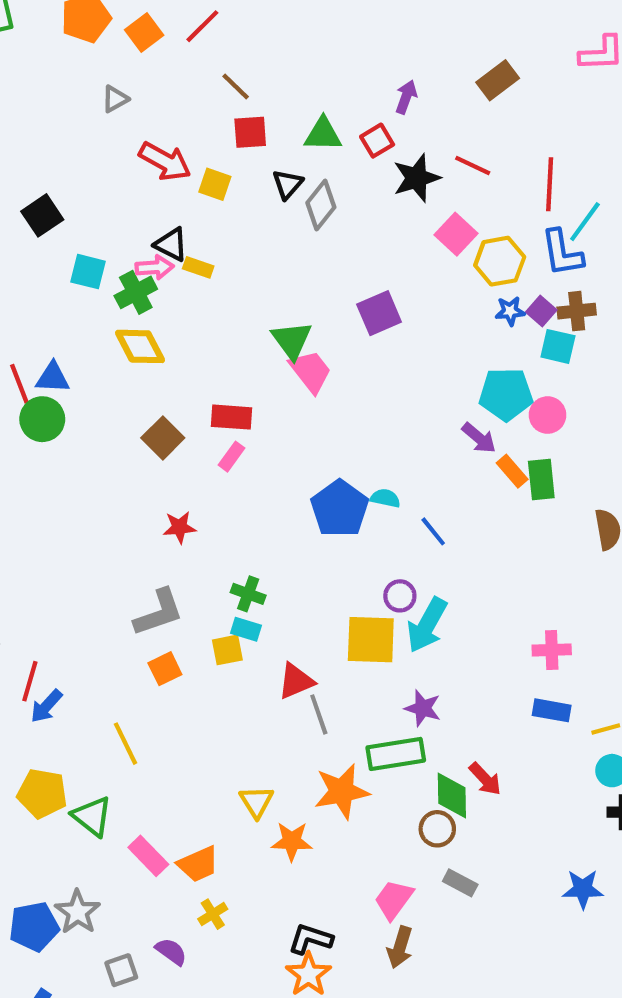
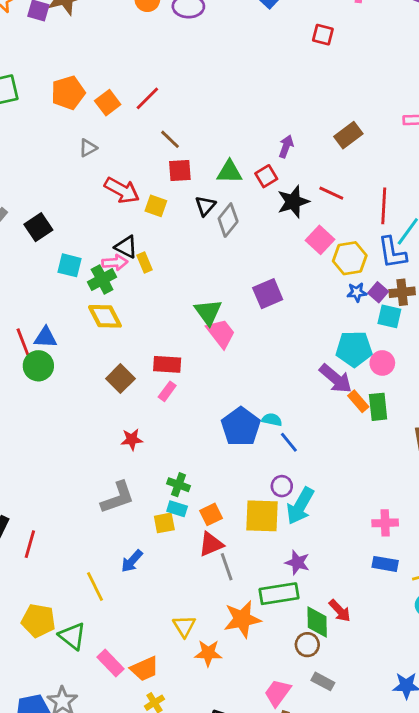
yellow rectangle: (198, 267) -> (145, 262), turned 48
purple arrow: (479, 438) -> (336, 379), size x1.4
blue line: (433, 531) -> (289, 442), moved
orange square: (165, 669) -> (211, 514), moved
blue arrow: (46, 706) -> (132, 561), moved

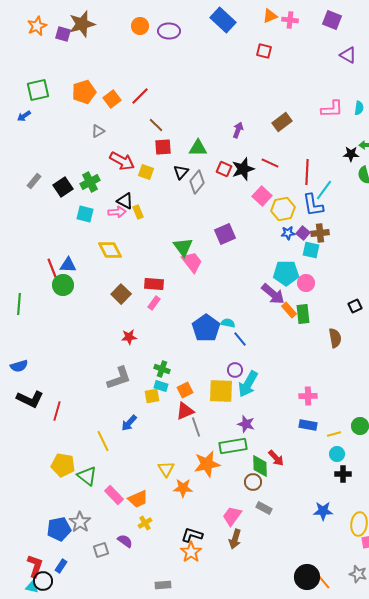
red square: (266, 176) -> (224, 169), moved, turned -35
green cross: (102, 279) -> (90, 182), moved

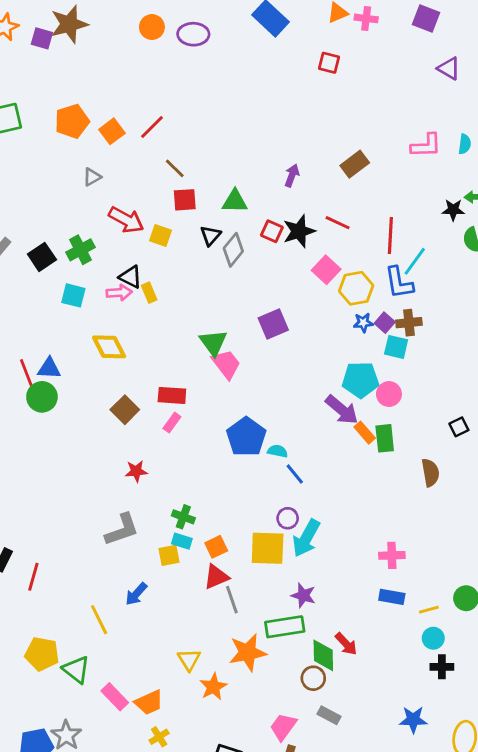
blue pentagon: (206, 328) -> (246, 437), moved
orange star: (183, 488) -> (213, 687), turned -30

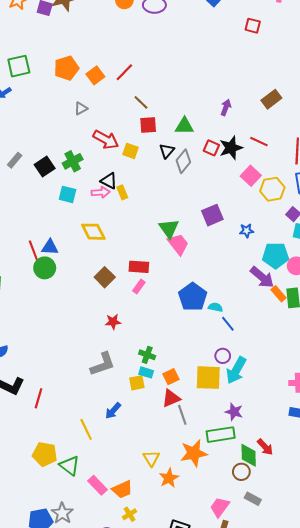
blue star: (363, 323) -> (247, 231), moved

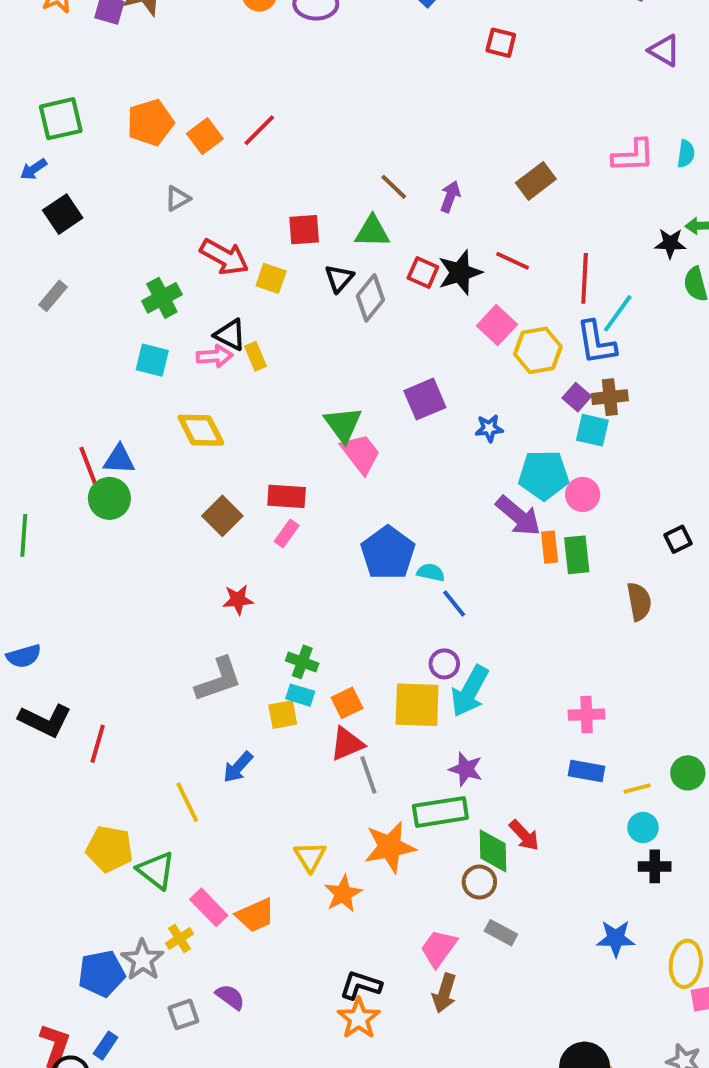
brown line: (141, 102) -> (394, 187), moved
black square: (45, 166) -> (63, 214), moved
orange rectangle: (279, 294) -> (550, 547), turned 35
yellow cross: (130, 514) -> (180, 938), moved

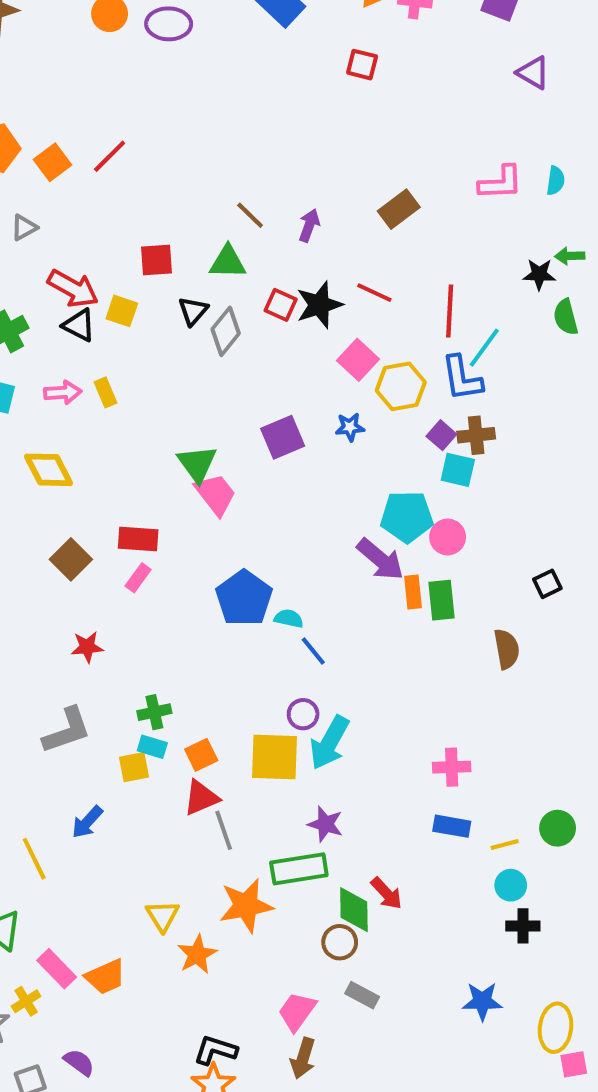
black triangle: (230, 335) -> (79, 325), moved
blue star: (489, 428) -> (350, 427), moved
green cross: (302, 662) -> (154, 712), turned -32

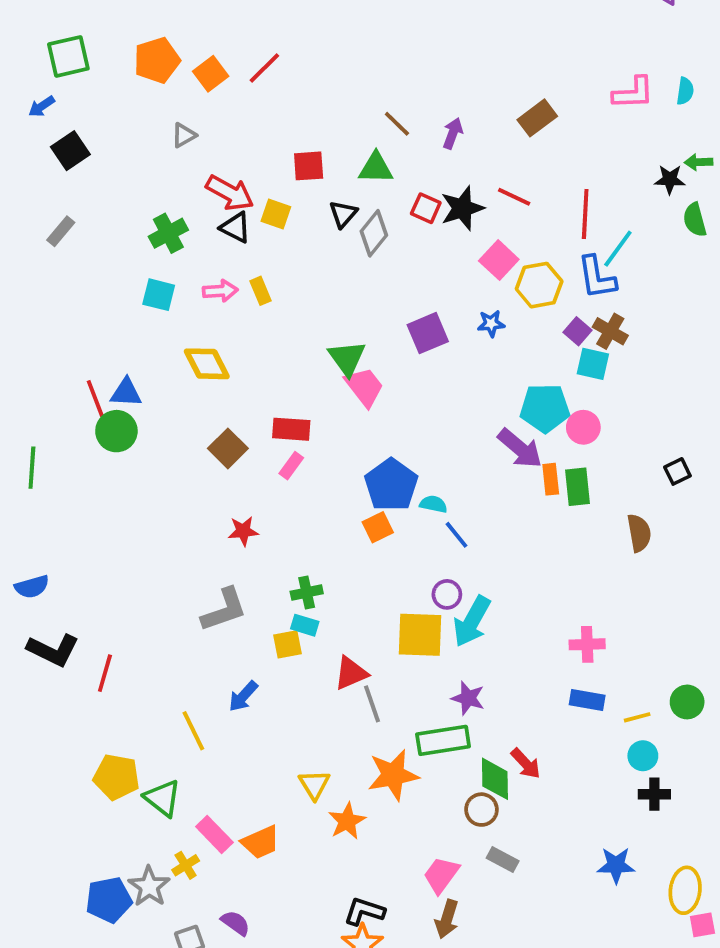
brown cross: (476, 435) -> (610, 331), turned 36
orange square: (201, 755) -> (378, 527), moved

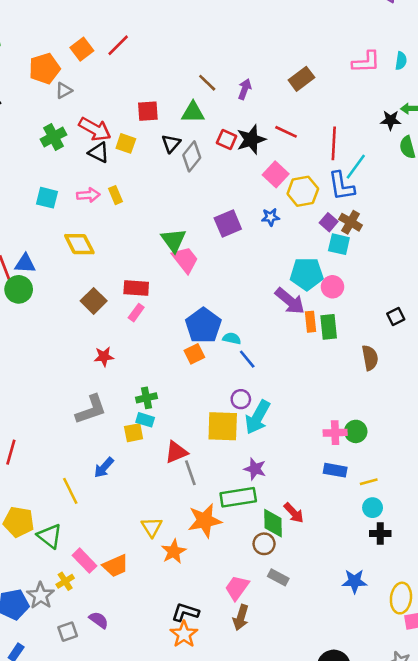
orange pentagon: (157, 60) -> (44, 68), moved
green cross: (168, 233) -> (54, 137), moved
green circle: (687, 702) -> (356, 431), moved

